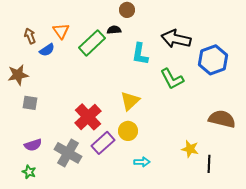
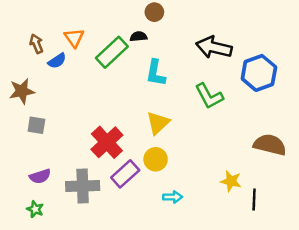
cyan L-shape: (140, 54) -> (156, 73), moved
gray cross: (68, 153) -> (83, 186), turned -32

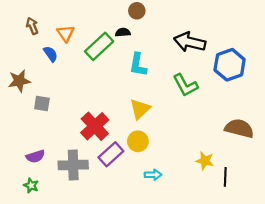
brown arrow: (36, 44) -> (32, 26), moved
blue semicircle: (57, 61) -> (51, 54), turned -91
gray square: (36, 125) -> (42, 104), moved

